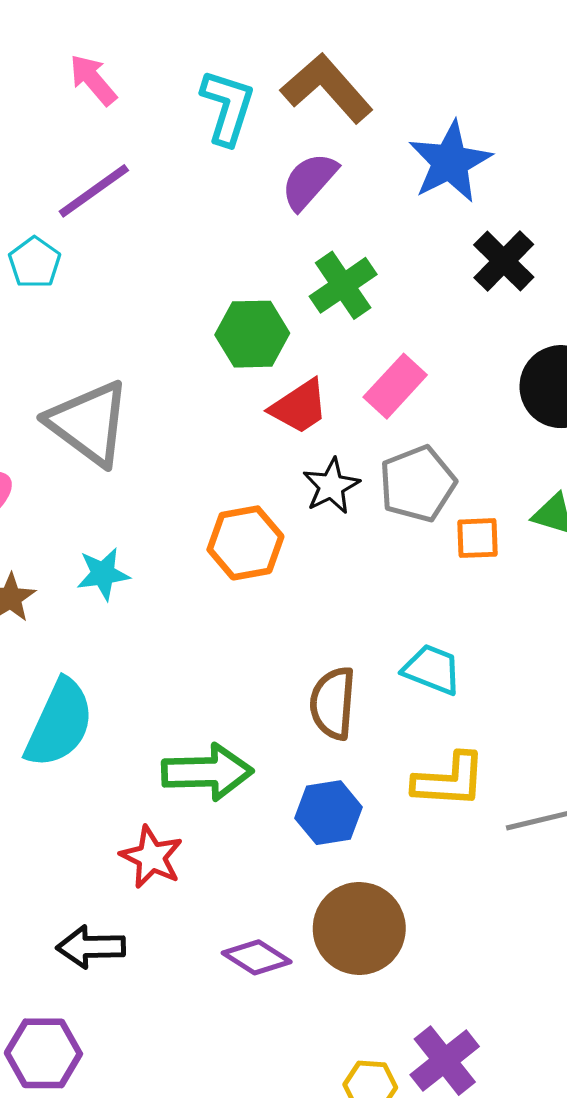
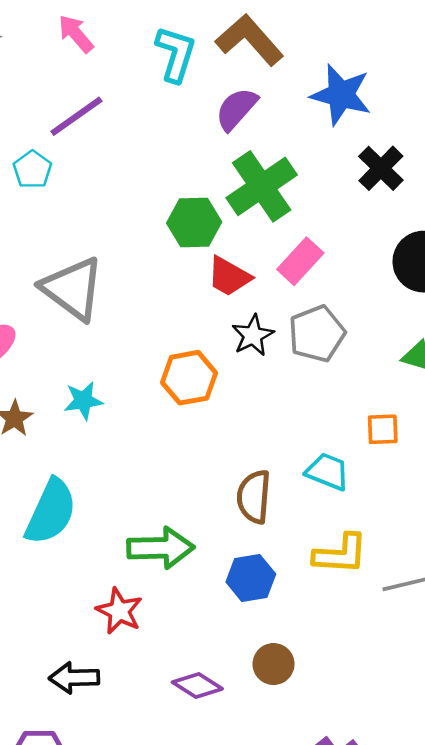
blue star: (450, 162) -> (341, 95), turned -30
green cross: (343, 285) -> (262, 186), size x1.4
red trapezoid: (299, 407) -> (229, 276), turned 63
orange square: (478, 538) -> (383, 429), moved
brown circle: (359, 928) -> (274, 664), size x0.6

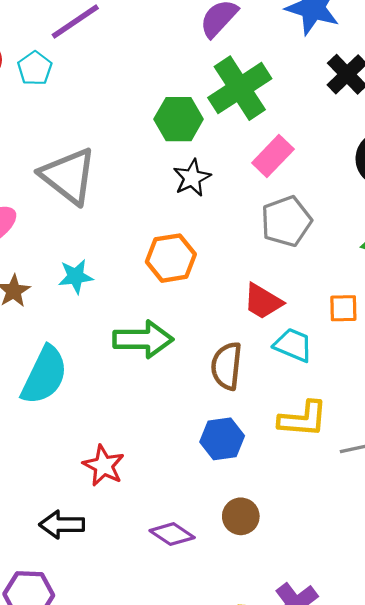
red trapezoid: (229, 276) -> (263, 301), moved
black star: (253, 335) -> (192, 178), moved
green arrow: (161, 548) -> (143, 339), moved

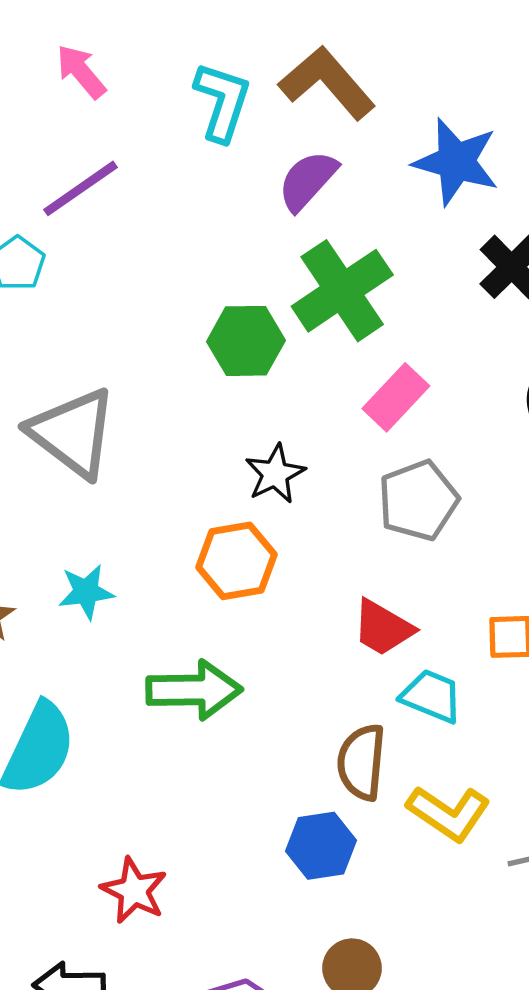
black star: (192, 178) -> (275, 474), moved
brown semicircle: (227, 366) -> (361, 762), moved
yellow L-shape: (303, 419) -> (449, 813), turned 30

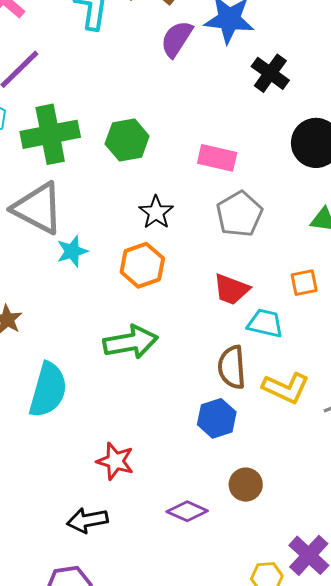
purple semicircle: (308, 181) -> (177, 39), moved
green cross: (342, 291) -> (50, 134), moved, turned 32
pink rectangle: (396, 397) -> (217, 158), turned 69
cyan star: (86, 592) -> (72, 251), moved

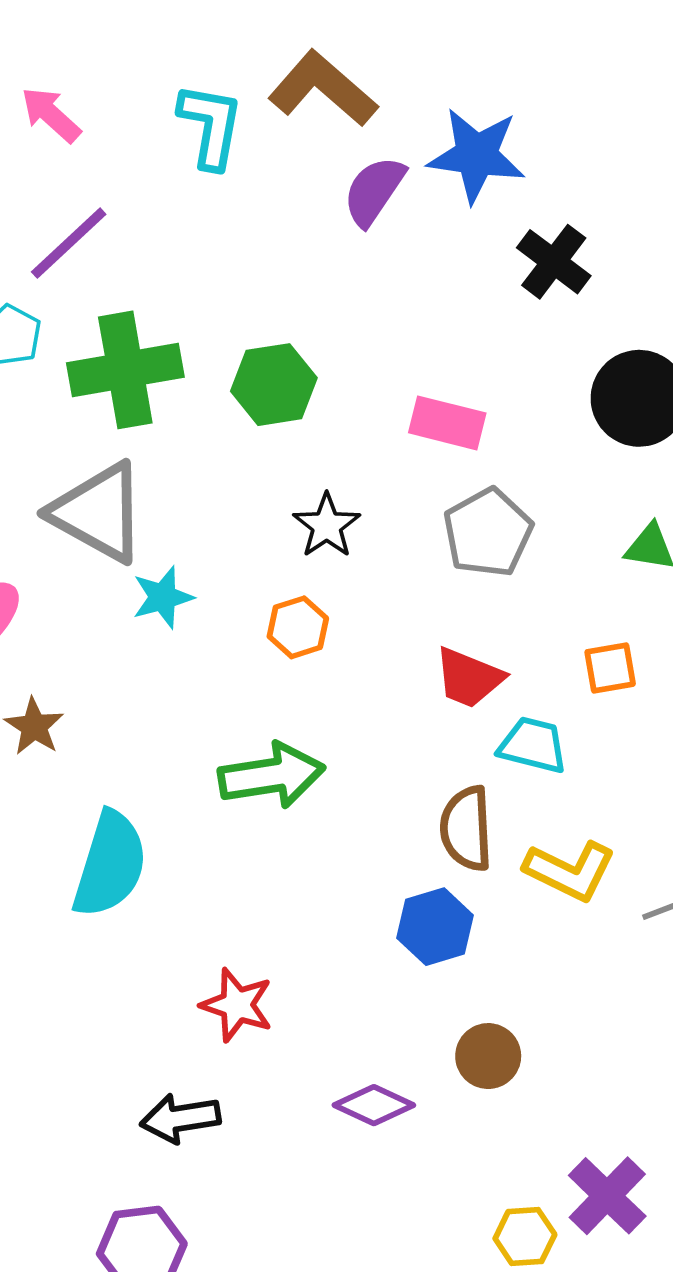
orange hexagon: (142, 265) -> (298, 627), size x0.7

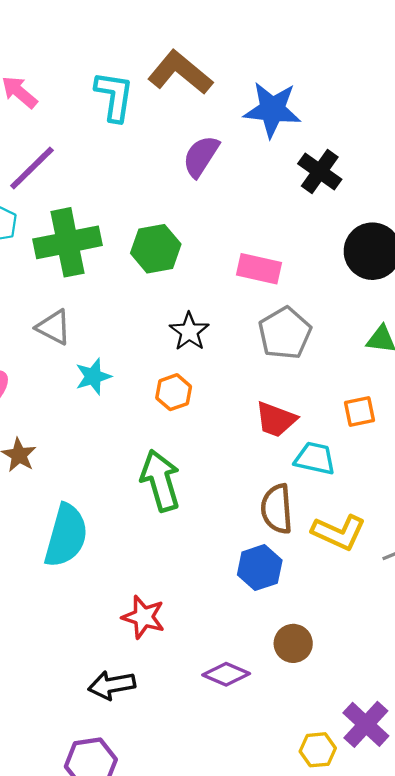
purple semicircle: (374, 191) -> (201, 156), moved
gray triangle: (98, 512) -> (54, 327), size x0.6
green arrow: (271, 776) -> (160, 480), turned -96

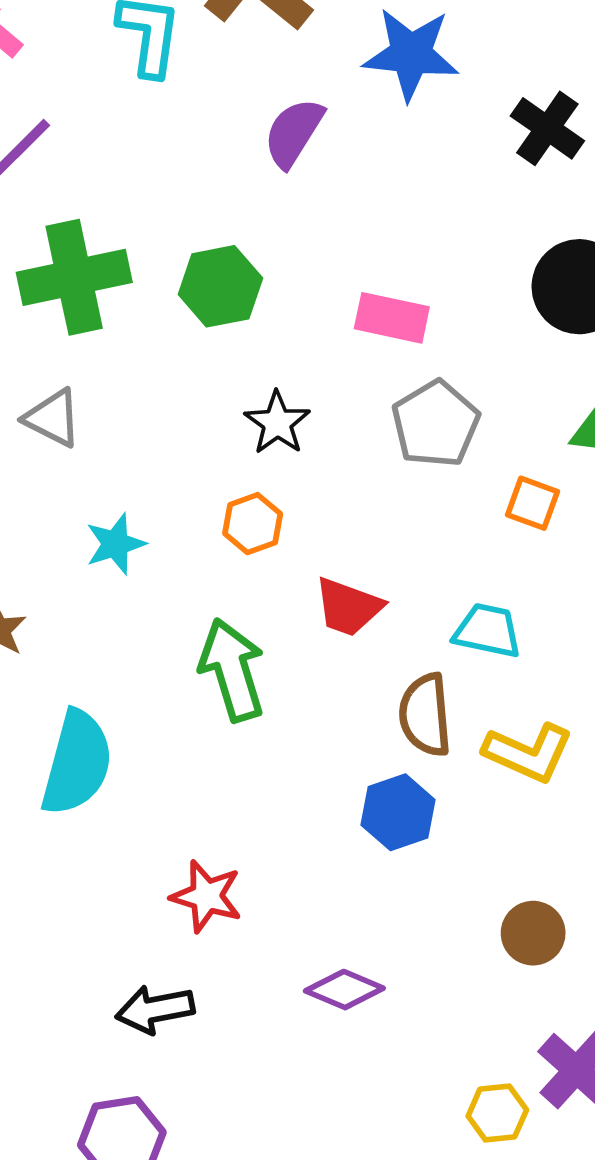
black cross: (320, 172) -> (547, 128), moved
cyan star: (93, 376) -> (115, 544), moved
orange square: (359, 411) -> (532, 503), moved, turned 32
red trapezoid: (276, 419) -> (348, 607), moved
brown circle: (293, 643) -> (533, 933), moved

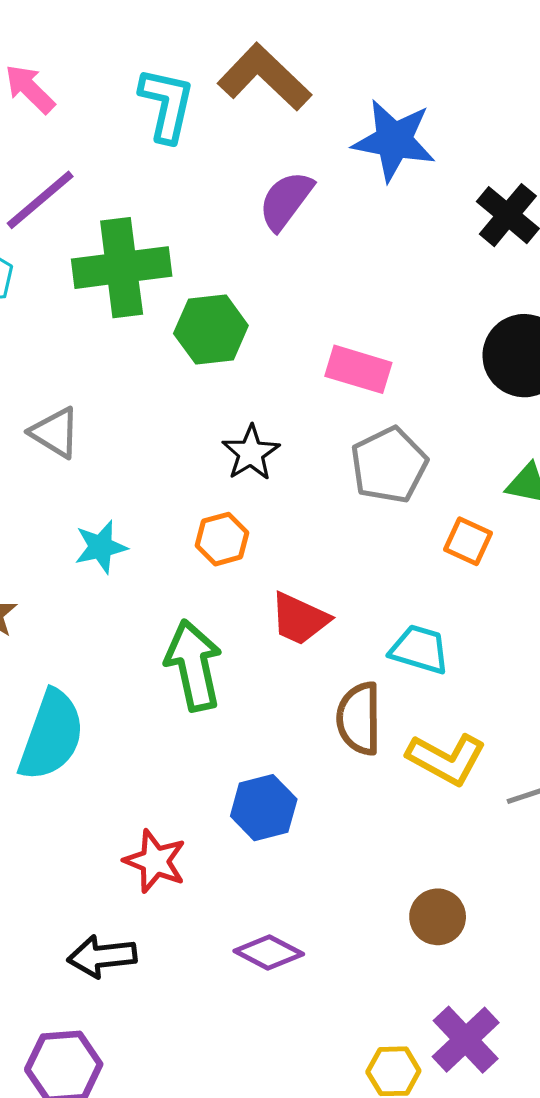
green cross: (74, 277) -> (122, 268), moved
blue hexagon: (398, 812) -> (264, 808), moved

